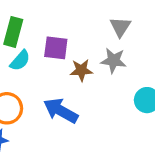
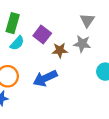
purple square: (56, 48) -> (42, 35), turned 30
blue arrow: (61, 111) -> (45, 78), turned -55

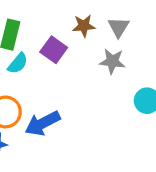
brown star: (60, 50) -> (84, 26), moved
blue arrow: (45, 78) -> (43, 123), moved

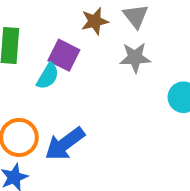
cyan semicircle: (18, 63) -> (48, 76), moved

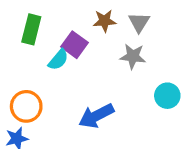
blue arrow: (65, 144) -> (96, 116), moved

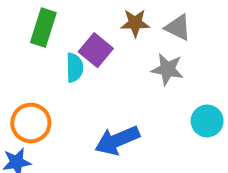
gray triangle: (139, 22) -> (178, 27), turned -40
cyan semicircle: (58, 60) -> (75, 68), turned -45

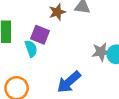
gray star: (167, 69) -> (101, 52), moved

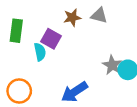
gray star: (101, 52) -> (112, 65), turned 30

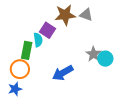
brown star: (72, 18) -> (65, 15), size x1.5
green rectangle: (16, 31) -> (27, 50), moved

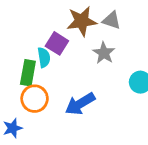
gray star: (94, 54) -> (104, 53), moved
orange circle: (20, 69) -> (35, 99), moved

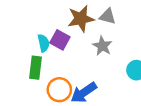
cyan semicircle: (44, 57) -> (43, 43), moved
orange circle: (35, 99) -> (59, 90), moved

